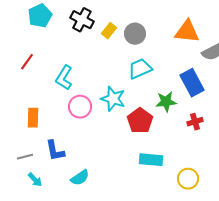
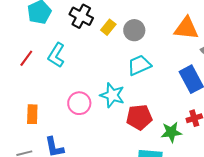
cyan L-shape: (64, 78) -> (56, 55), moved
green star: (166, 102) -> (171, 132), moved
red pentagon: (140, 121) -> (139, 117), turned 30

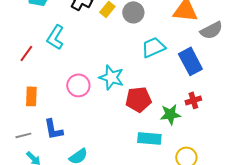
red line: (26, 58) -> (26, 53), moved
cyan trapezoid: (139, 65) -> (153, 47), moved

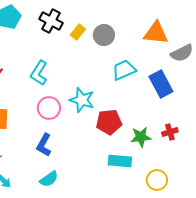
cyan L-shape: (55, 37) -> (39, 73), moved
red cross: (193, 100) -> (170, 132), moved
blue L-shape: (53, 129) -> (44, 145), moved, turned 40

